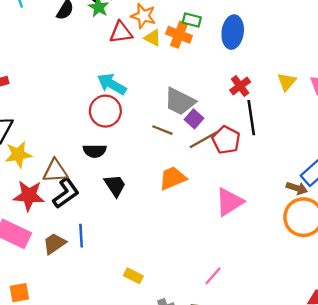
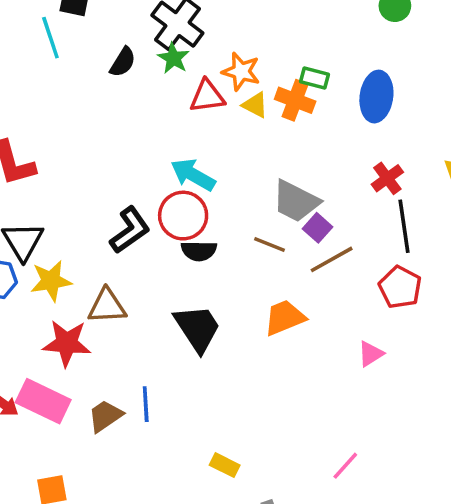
red pentagon: (226, 140) -> (400, 287), moved
black semicircle: (95, 151) -> (199, 251), moved
black trapezoid: (115, 185) -> (197, 328), size x1.4
black L-shape: (66, 193) -> (130, 230), moved
pink triangle: (229, 202) -> (371, 354), size x0.6

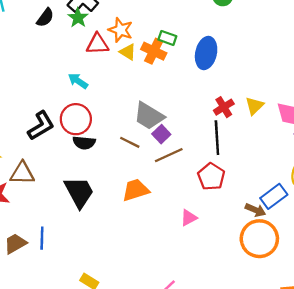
cyan arrow: (193, 175) -> (78, 81), moved, size x0.7
red cross: (387, 178) -> (224, 107), moved

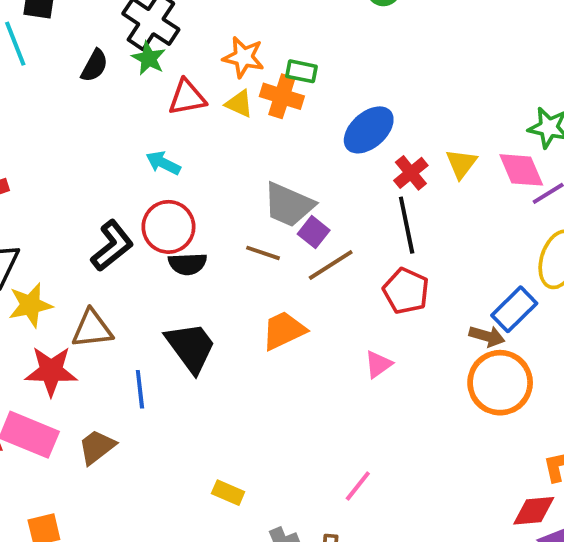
orange star: (121, 30) -> (244, 57), moved
blue ellipse: (206, 53) -> (369, 130), moved, turned 44
blue line: (42, 238) -> (140, 389), moved

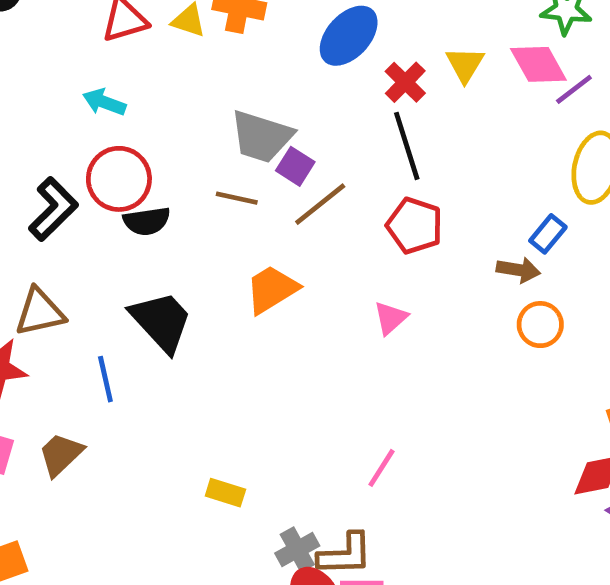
blue rectangle: (514, 309) -> (548, 234), size x0.7
orange circle: (500, 383) -> (540, 325), size x0.6

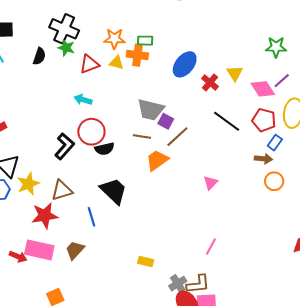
pink diamond: (538, 64) -> (263, 89), moved
black line: (407, 146) -> (227, 121), moved, turned -32
red pentagon: (415, 226) -> (264, 120), moved
orange trapezoid: (272, 289) -> (157, 160), moved

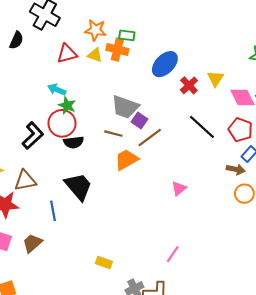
green star: (66, 48) -> (67, 105), moved

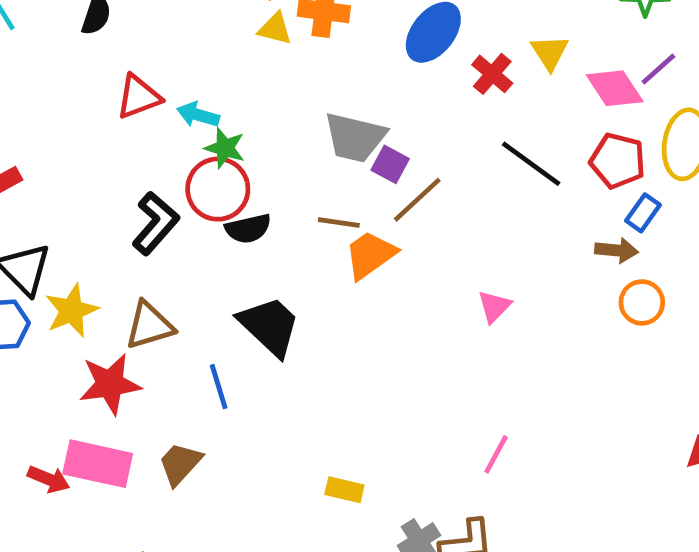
red triangle: (67, 54) -> (138, 97), moved
brown line: (113, 134) -> (339, 222), moved

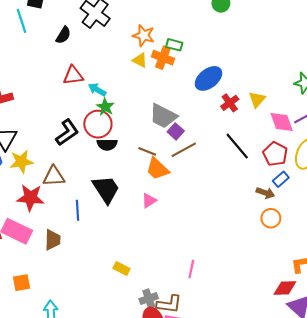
orange trapezoid: (370, 255) -> (157, 169), turned -115
pink triangle: (494, 306) -> (149, 201), moved
pink line: (496, 454) -> (191, 269), turned -30
brown trapezoid: (180, 464) -> (53, 240), turned 125

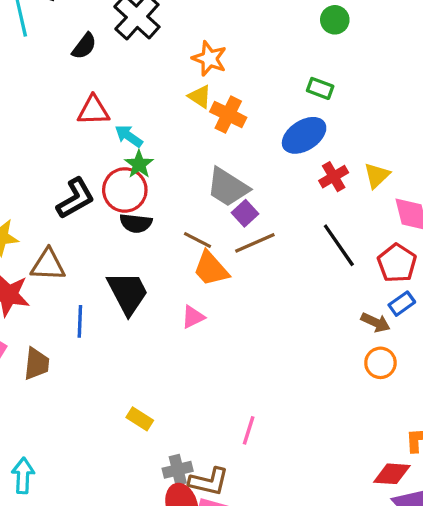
green rectangle: (174, 45) -> (320, 88), moved
orange cross: (163, 58) -> (228, 115), moved

